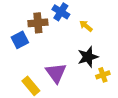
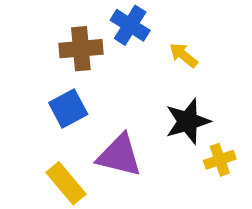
blue square: (20, 40) -> (68, 108), moved
purple triangle: (56, 73) -> (119, 155), turned -40

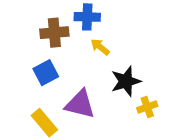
blue cross: (130, 25) -> (87, 17), turned -30
yellow arrow: (183, 55) -> (100, 47), moved

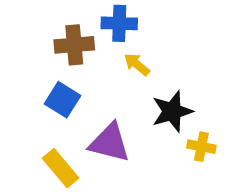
blue square: (46, 73) -> (62, 100), turned -30
yellow cross: (147, 107) -> (201, 147), turned 30

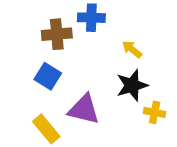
yellow arrow: (137, 64) -> (132, 49), moved

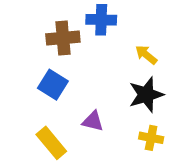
purple triangle: (84, 109) -> (93, 121), size x0.6
yellow cross: (155, 112) -> (151, 138), moved

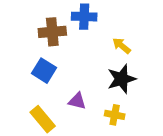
yellow cross: (151, 138) -> (115, 115), moved

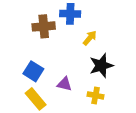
yellow arrow: (122, 46) -> (90, 38), moved, turned 91
blue square: (44, 71) -> (33, 71), moved

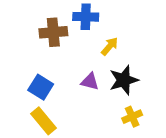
purple triangle: (64, 84) -> (90, 81), moved
yellow cross: (96, 95) -> (132, 117), moved, turned -35

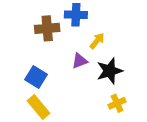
purple triangle: (90, 81) -> (80, 61), moved, turned -35

